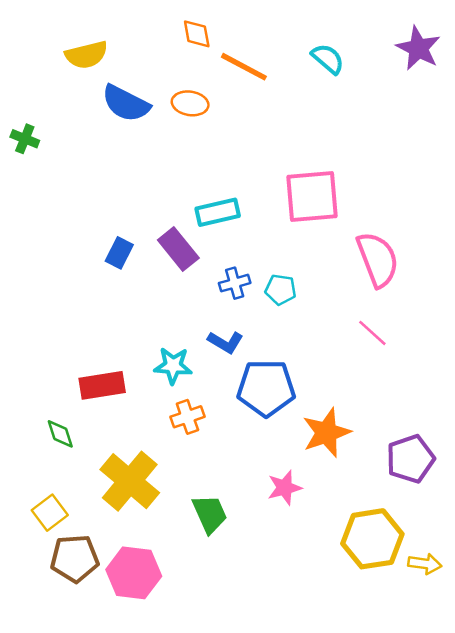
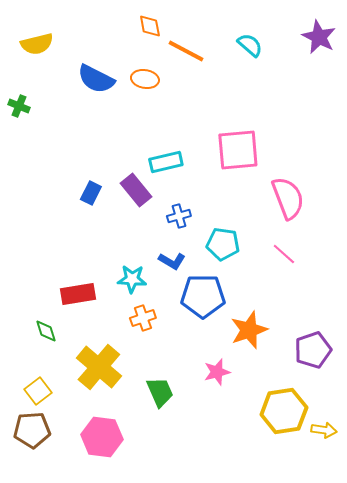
yellow semicircle: (86, 55) -> (37, 44), moved
cyan pentagon: (281, 290) -> (223, 244), moved, size x1.4
brown pentagon: (75, 558) -> (32, 430), moved

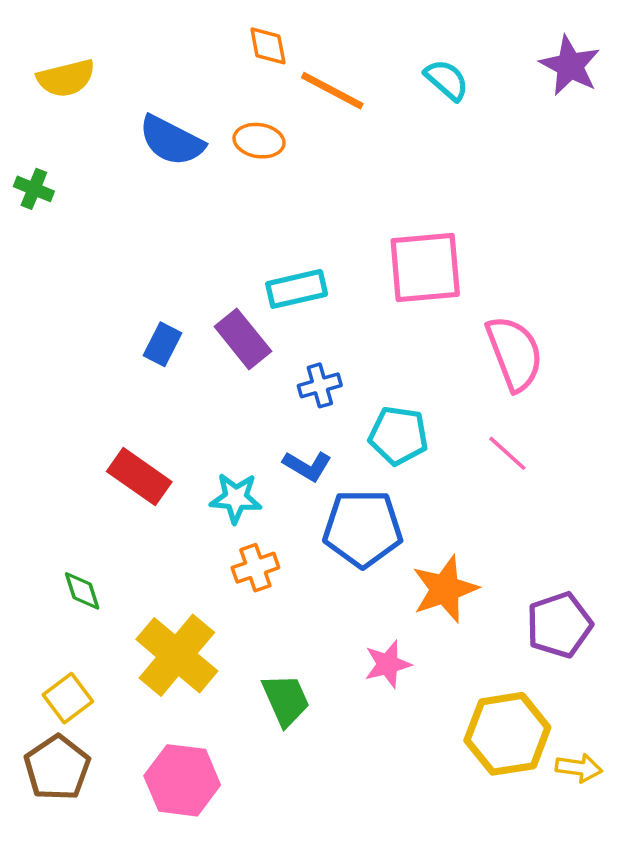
red rectangle: (78, 294) -> (139, 477), moved, turned 44
brown pentagon: (32, 430) -> (57, 768), turned -30

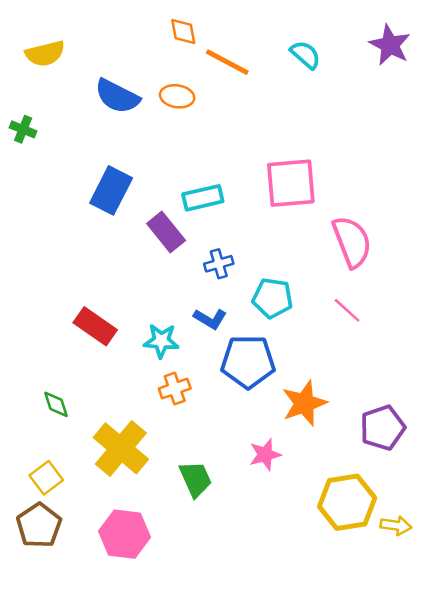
blue rectangle: (163, 344) -> (111, 190), moved, size x1.6

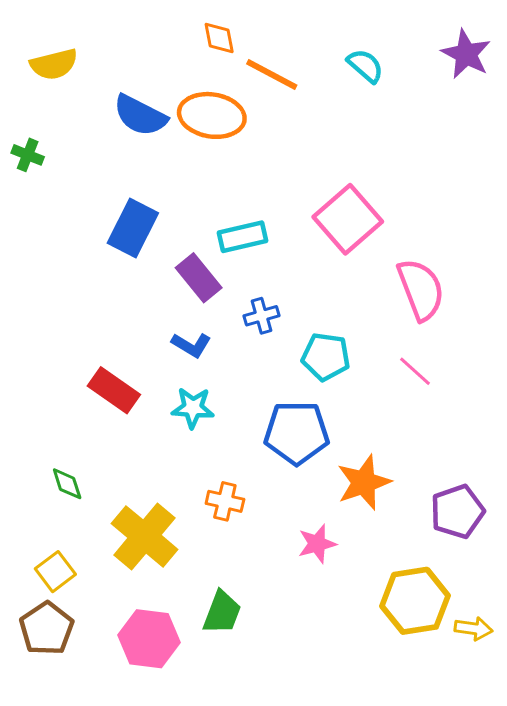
orange ellipse: (177, 96) -> (212, 115), size x1.6
pink square: (291, 183) -> (348, 219), turned -36
blue L-shape: (210, 319) -> (191, 345), moved
orange cross: (175, 389) -> (225, 501), moved, turned 32
green trapezoid: (195, 479) -> (222, 612), moved, turned 45

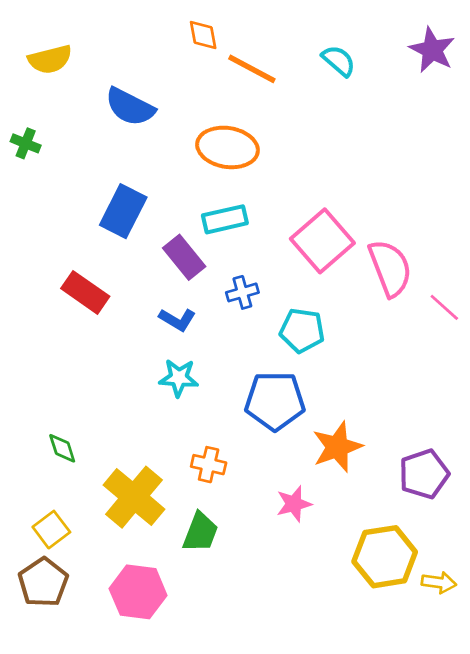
orange ellipse: (212, 115) -> (228, 147), moved
pink square: (348, 219) -> (322, 241), moved
pink line: (415, 371) -> (444, 307), moved
red rectangle: (114, 390) -> (85, 292), moved
green trapezoid: (222, 612) -> (200, 532), moved

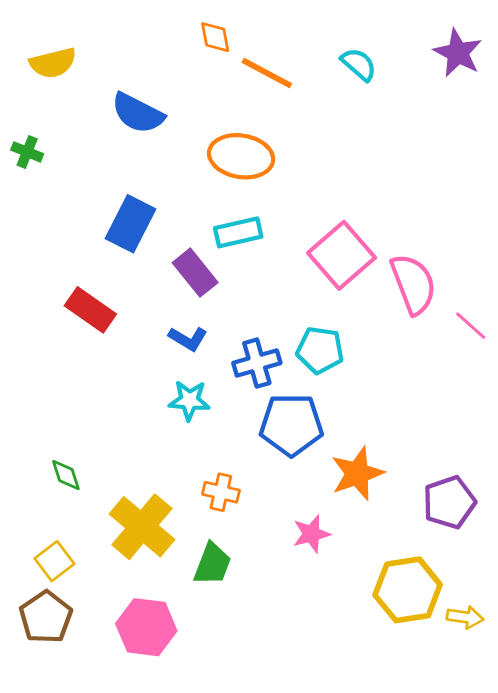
blue cross: (242, 292) -> (257, 363), moved, size x1.4

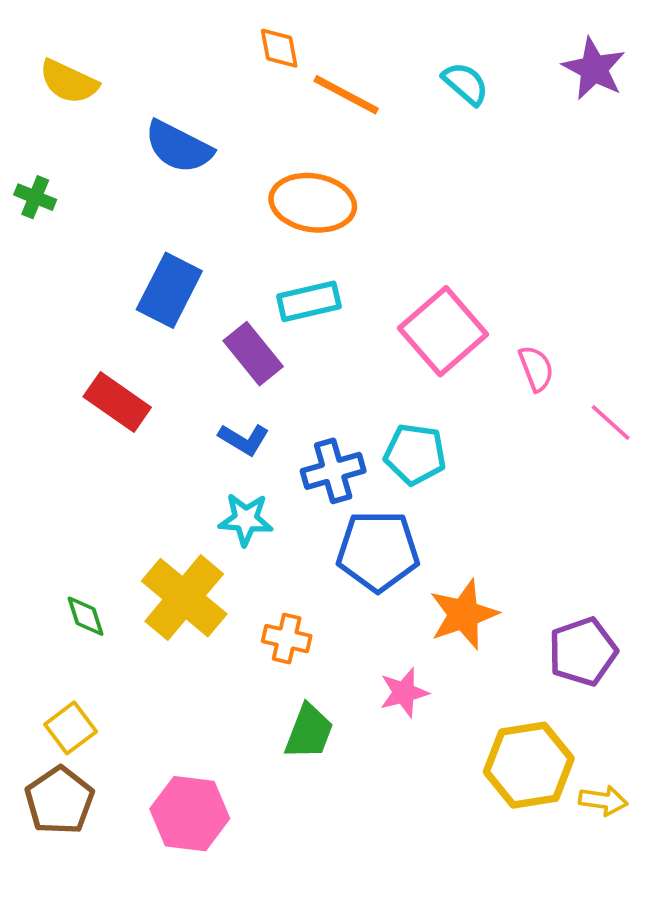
yellow semicircle: (53, 63) -> (69, 82), turned 39
pink semicircle: (413, 284) -> (536, 368), size x0.6
yellow cross: (142, 527) -> (184, 598), moved
green trapezoid: (212, 564) -> (309, 732), moved

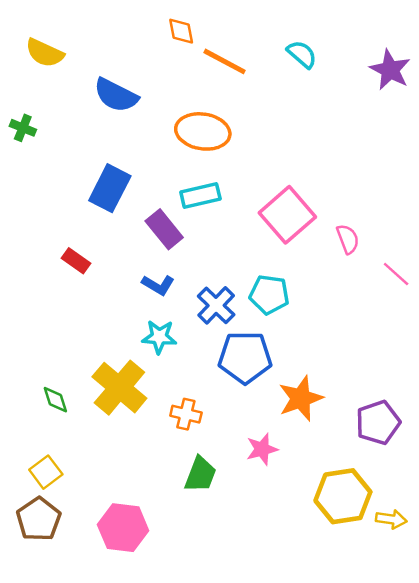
purple star: (594, 69) -> (390, 70), moved
red rectangle: (117, 402) -> (76, 261), size x0.7
blue cross: (333, 471) -> (216, 305), turned -30

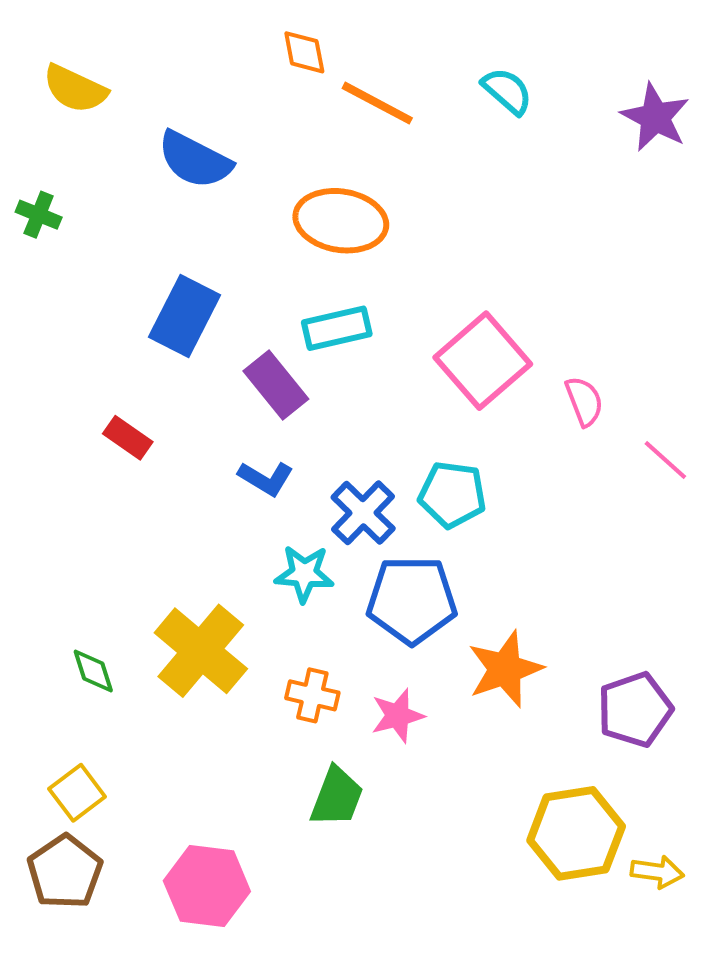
cyan star: (159, 337) -> (304, 574), moved
pink star: (262, 449) -> (398, 716), moved

